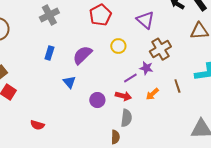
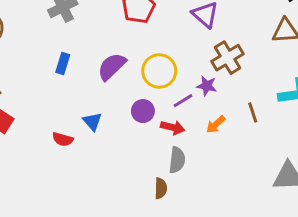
yellow circle: (118, 46) -> (159, 71), moved, size x1.5
blue triangle: (69, 82) -> (92, 121), moved
purple circle: (97, 100) -> (143, 111), moved
red semicircle: (37, 125) -> (63, 139), moved

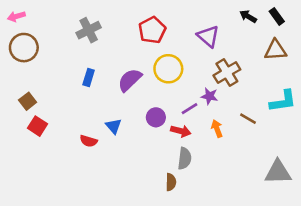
yellow circle: (159, 71) -> (168, 69), moved
brown line: (253, 113) -> (248, 119), turned -42
orange arrow: (216, 124) -> (217, 129), turned 112

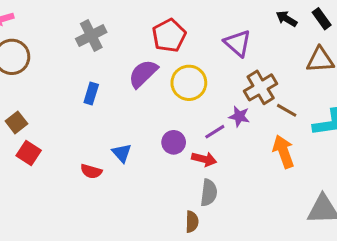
purple semicircle: (130, 80) -> (143, 74), moved
brown line: (248, 119) -> (287, 110), moved
orange arrow: (217, 129) -> (283, 151), moved, size x1.5

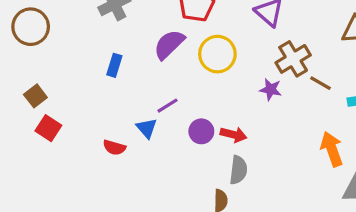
purple line: (215, 132) -> (167, 106), moved
purple circle: (174, 142) -> (201, 131), moved
orange arrow: (283, 151) -> (332, 149), moved

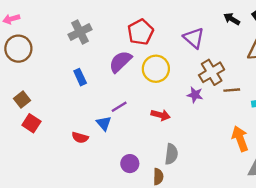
blue rectangle: (114, 65) -> (80, 77), turned -42
brown line: (320, 83) -> (232, 90), turned -35
purple circle: (201, 131) -> (130, 164), moved
red arrow: (234, 135) -> (161, 115), moved

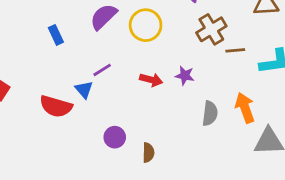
purple star: (195, 95) -> (185, 76), moved
red semicircle: (80, 137) -> (56, 106), size x1.6
gray semicircle: (171, 154) -> (210, 113), moved

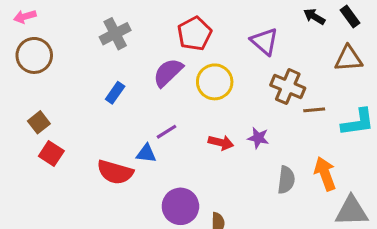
brown cross: (211, 29) -> (288, 87), turned -36
blue rectangle: (56, 35) -> (115, 93), turned 60
blue triangle: (84, 90) -> (146, 153), turned -42
purple circle: (115, 137) -> (180, 206), size x1.5

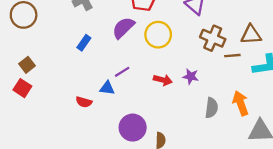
brown triangle: (348, 59) -> (251, 35), moved
red square: (51, 153) -> (22, 88), moved
red semicircle: (115, 172) -> (84, 102), size x0.6

